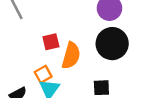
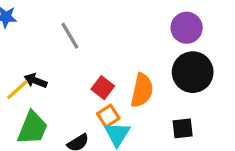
red square: (51, 42) -> (103, 88), moved, turned -36

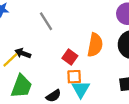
orange semicircle: (142, 90) -> (95, 45), moved
orange square: (108, 116) -> (74, 77), turned 32

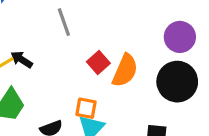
red square: (70, 57) -> (98, 62), moved

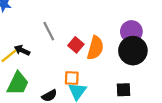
gray line: (64, 22) -> (49, 31), moved
purple circle: (180, 37) -> (131, 32), moved

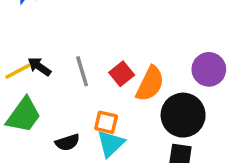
gray line: (49, 31) -> (82, 71), moved
black circle: (133, 51) -> (183, 115), moved

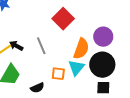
purple circle: (209, 69) -> (103, 37), moved
red square: (122, 74) -> (63, 19), moved, size x1.5
cyan triangle: (111, 144) -> (76, 68), moved

